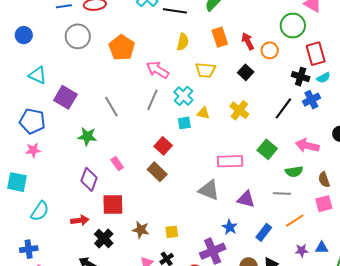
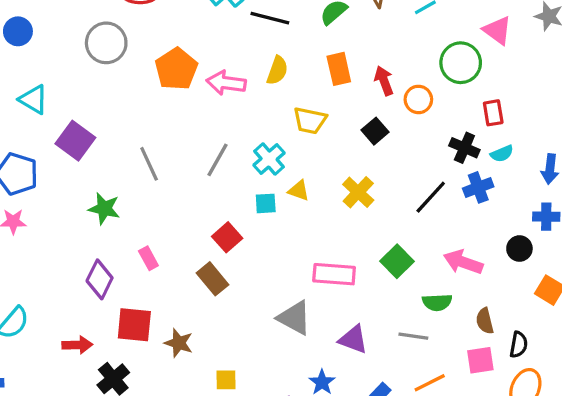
red rectangle: (316, 54) -> (493, 113), size x0.7
pink arrow: (158, 70) -> (226, 83), moved, turned -30
brown star: (141, 230) -> (179, 343), moved

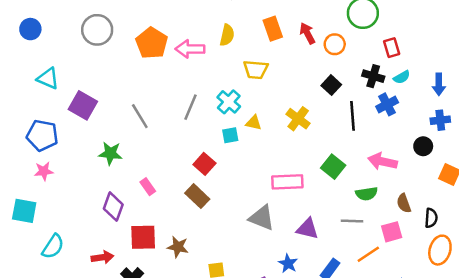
black square: (375, 131) -> (331, 85), moved
black line: (431, 197) -> (352, 116), turned -40
pink square: (480, 360) -> (392, 232), moved

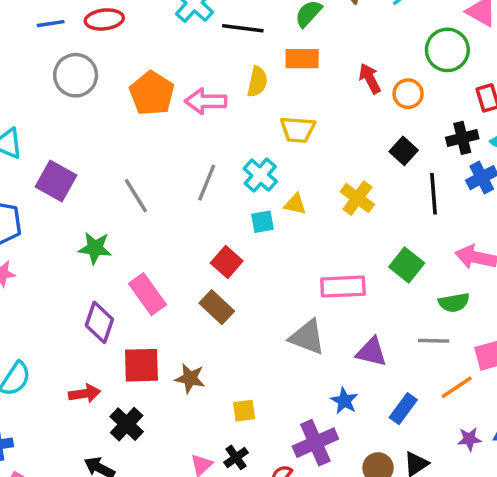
orange rectangle: (273, 29) -> (302, 59), moved, turned -70
black cross: (373, 76) -> (462, 138), turned -30
pink rectangle: (148, 187) -> (147, 294), size x1.6

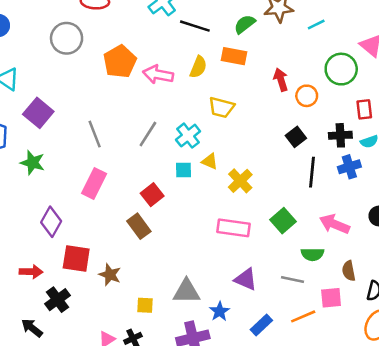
yellow cross: (357, 198) -> (240, 181), moved
green star: (95, 248) -> (33, 163), moved
pink rectangle: (147, 294) -> (94, 183), moved, turned 52
gray triangle: (307, 337) -> (186, 291), moved, turned -32

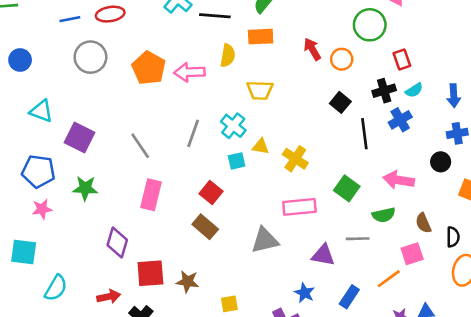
gray line: (293, 279) -> (358, 239), moved
gray triangle: (186, 291) -> (265, 240), moved

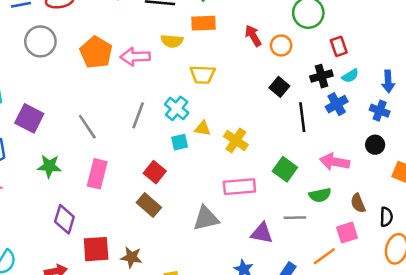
yellow semicircle: (228, 55) -> (172, 41), turned 85
blue cross: (457, 133) -> (380, 111), moved, turned 30
green star: (85, 188) -> (49, 166), moved

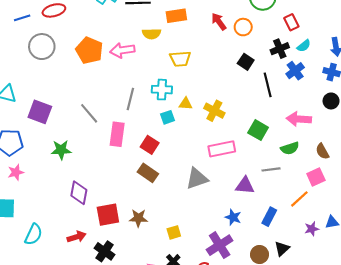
cyan cross: (177, 108) -> (162, 90), turned -30
pink rectangle: (97, 174) -> (117, 134), moved

